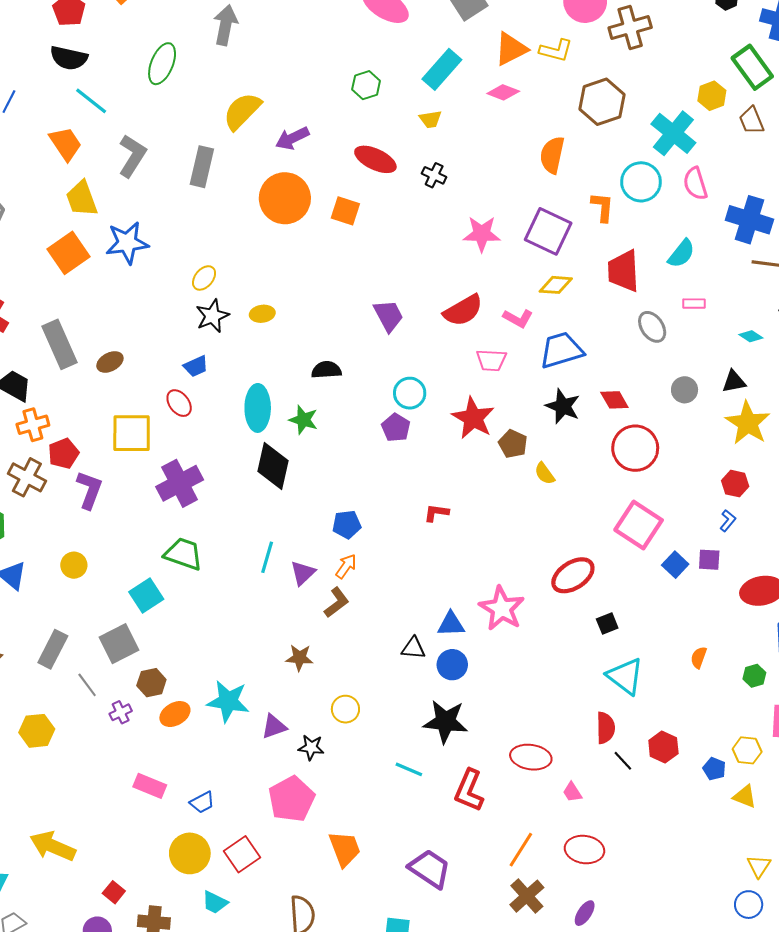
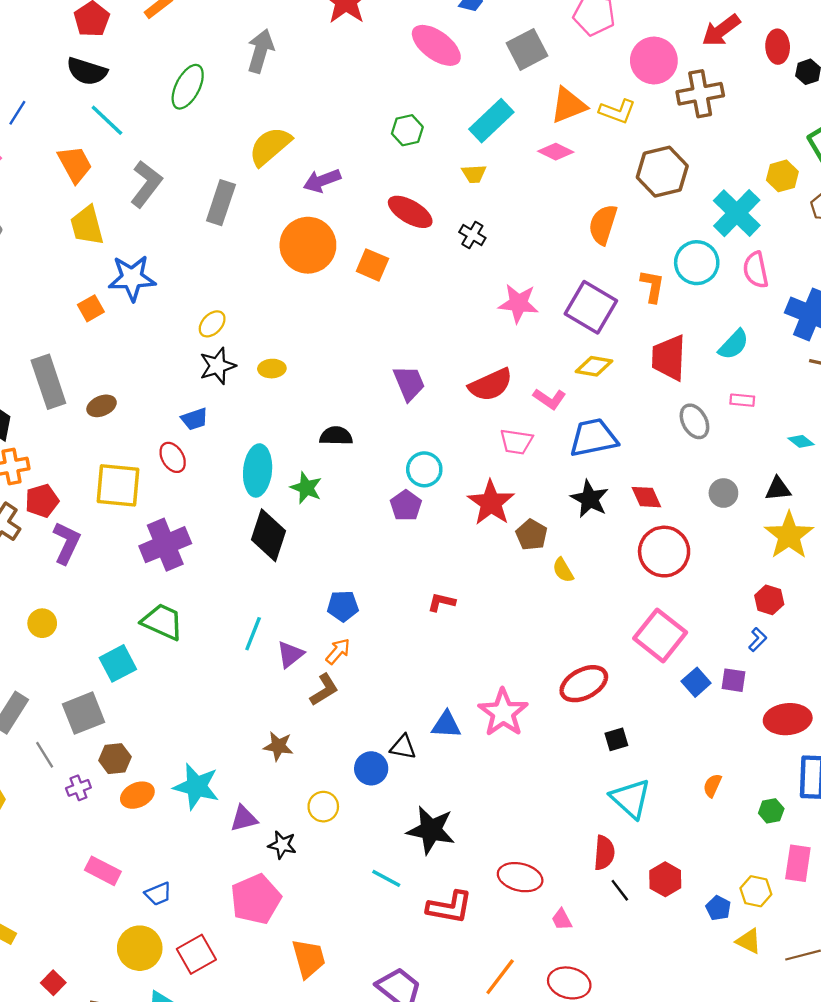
orange square: (68, 253) -> (91, 308), moved, size x0.6
blue circle: (452, 665) -> (371, 768), moved
red L-shape: (469, 790) -> (450, 907), turned -108

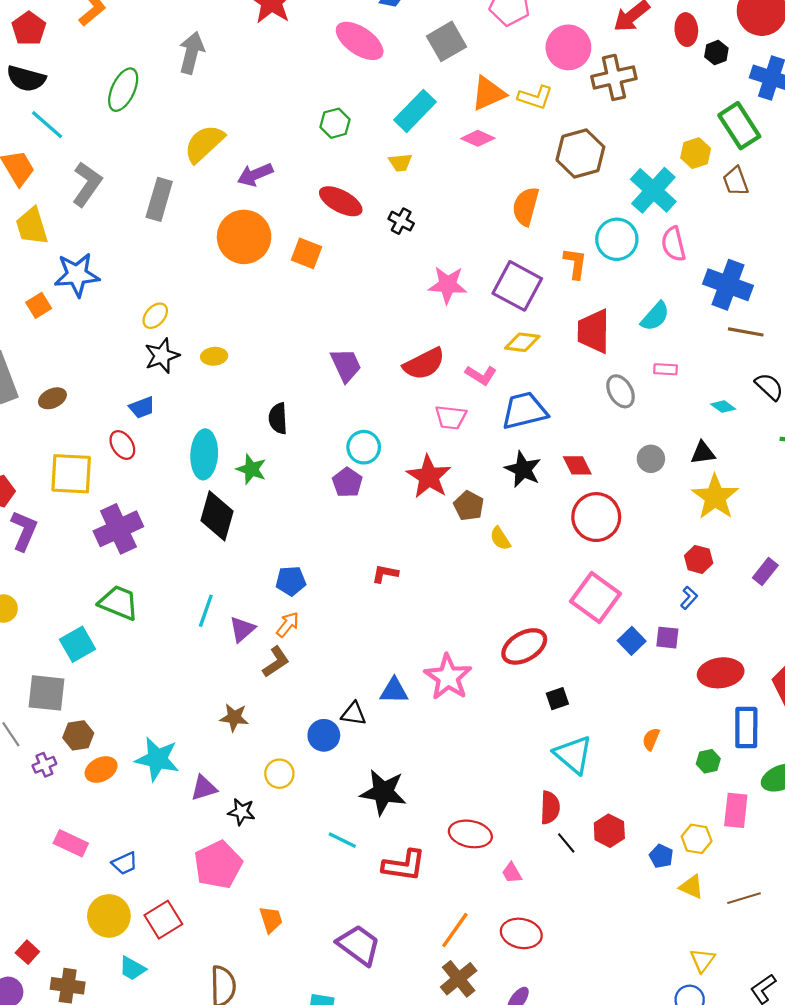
black semicircle: (336, 436) -> (278, 418), turned -92
gray square: (84, 713) -> (46, 693), turned 30
orange trapezoid: (309, 958) -> (271, 920), size x0.7

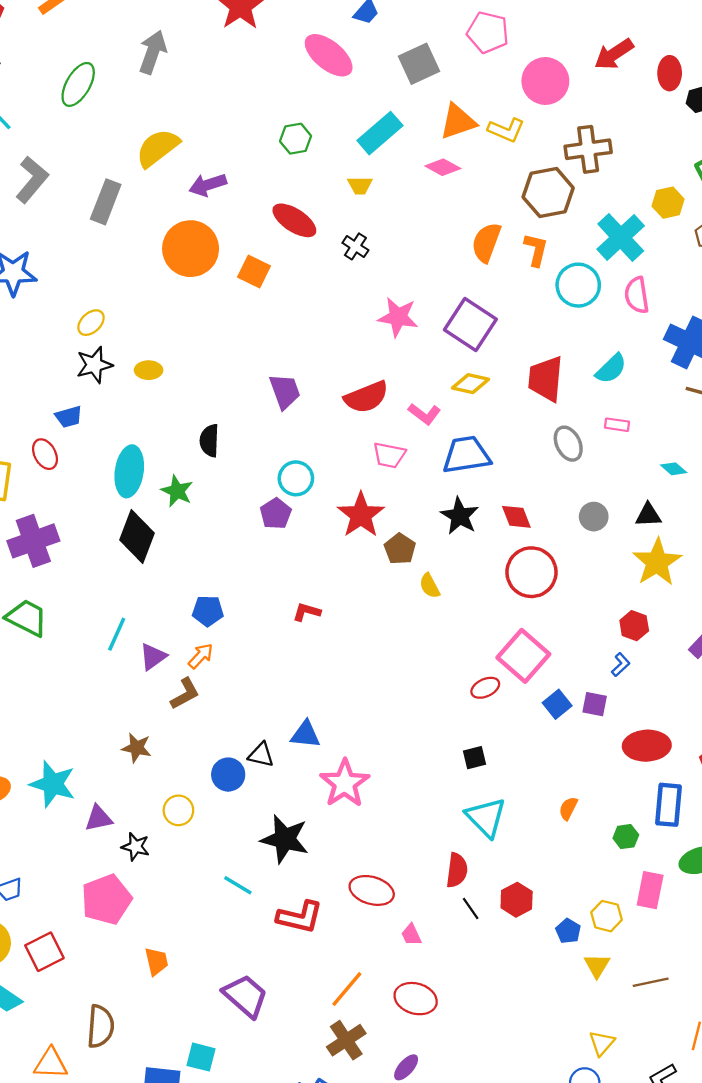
brown cross: (614, 77) -> (588, 149), moved
orange L-shape: (575, 263) -> (536, 250), moved
red ellipse: (524, 646) -> (485, 688), moved, size x0.6
pink star: (448, 677) -> (345, 783), moved
yellow triangle: (692, 887) -> (597, 966), turned 32

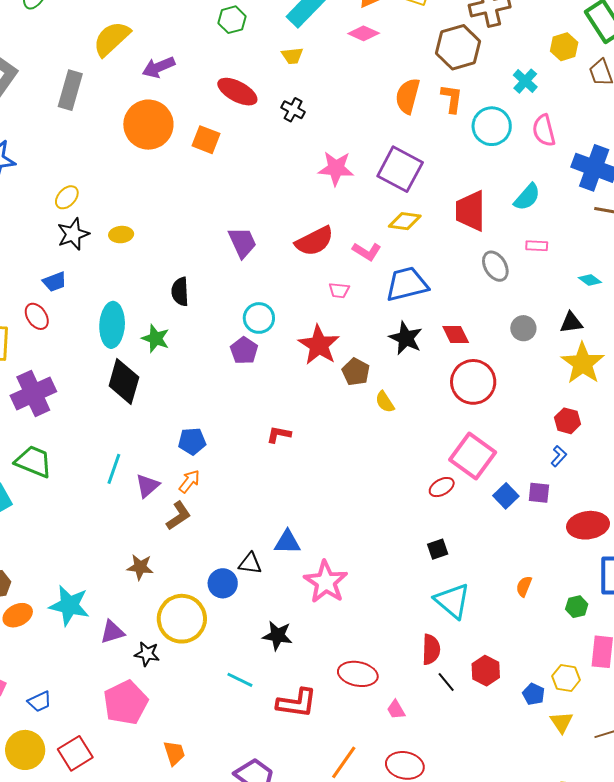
cyan cross: (621, 237) -> (525, 81), size x0.6
pink trapezoid: (389, 455) -> (339, 290), size x0.7
yellow circle: (178, 810) -> (182, 619), size x1.8
black star: (285, 839) -> (277, 636), size x0.7

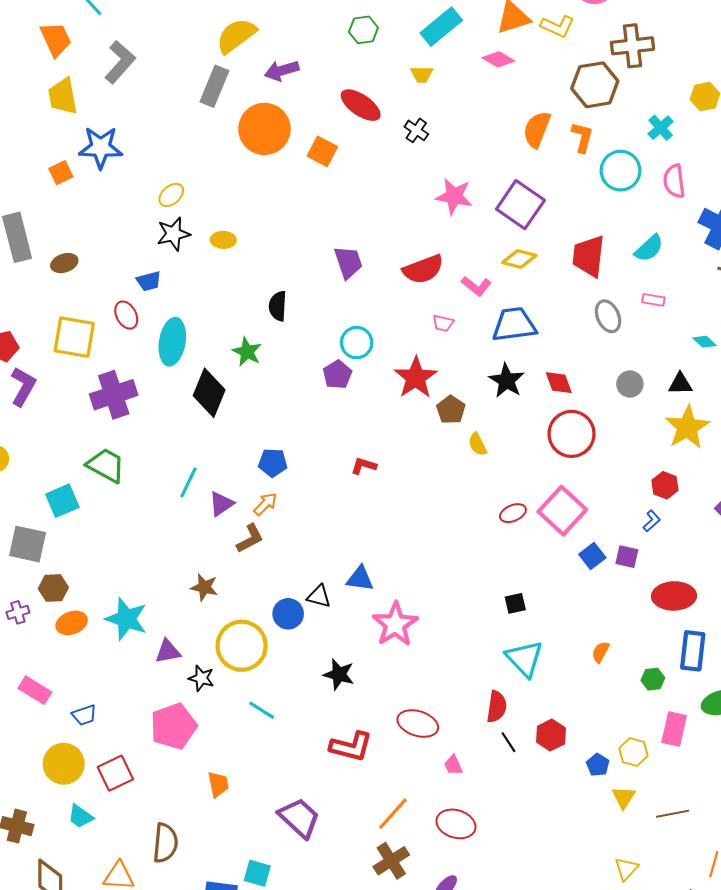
gray rectangle: (70, 90) -> (214, 86), moved
cyan ellipse: (112, 325) -> (172, 342), moved
red ellipse: (442, 487) -> (513, 513), moved
cyan line: (240, 680) -> (262, 710), moved

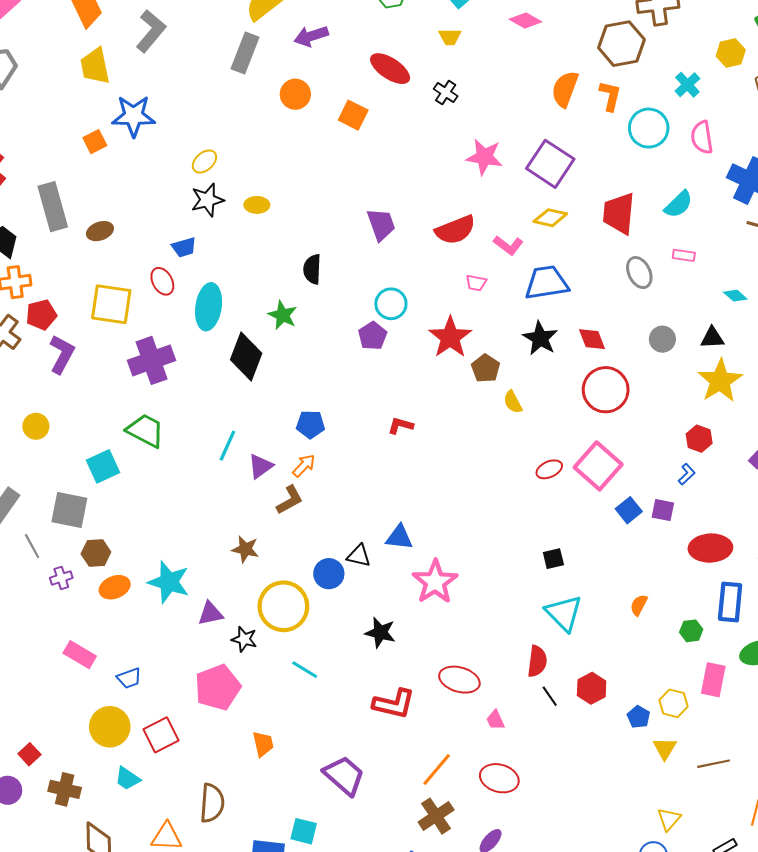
orange circle: (264, 129) -> (295, 94), size x0.6

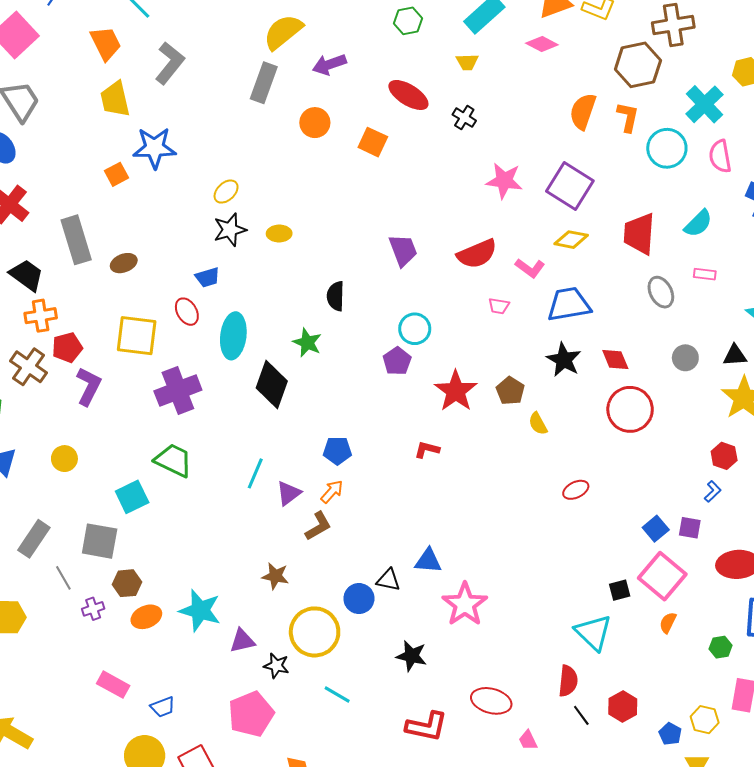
cyan cross: (687, 85) -> (704, 104), size x1.5
red star: (450, 337) -> (456, 391), moved
pink square: (598, 466) -> (662, 576), moved
black square: (553, 559) -> (620, 590), moved

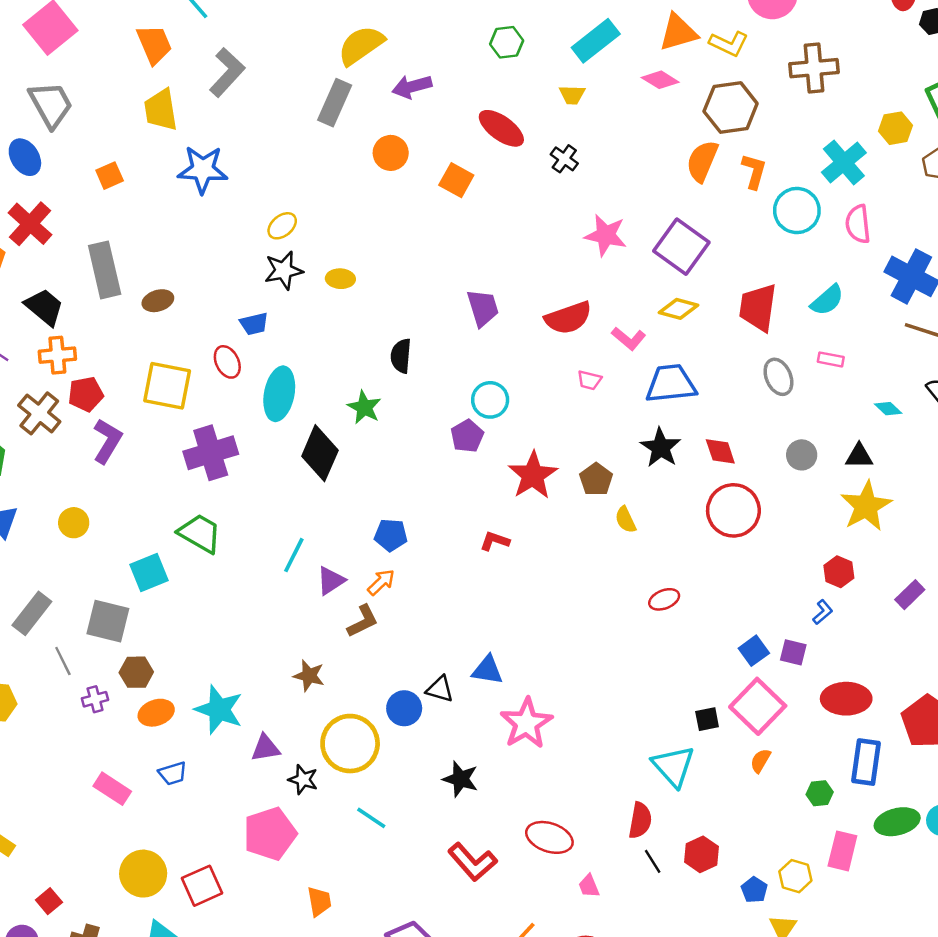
brown hexagon: (638, 65) -> (731, 108), moved
orange square: (117, 174) -> (110, 176), moved
blue trapezoid: (163, 707) -> (173, 773), moved
red L-shape: (427, 726) -> (472, 862), turned 33

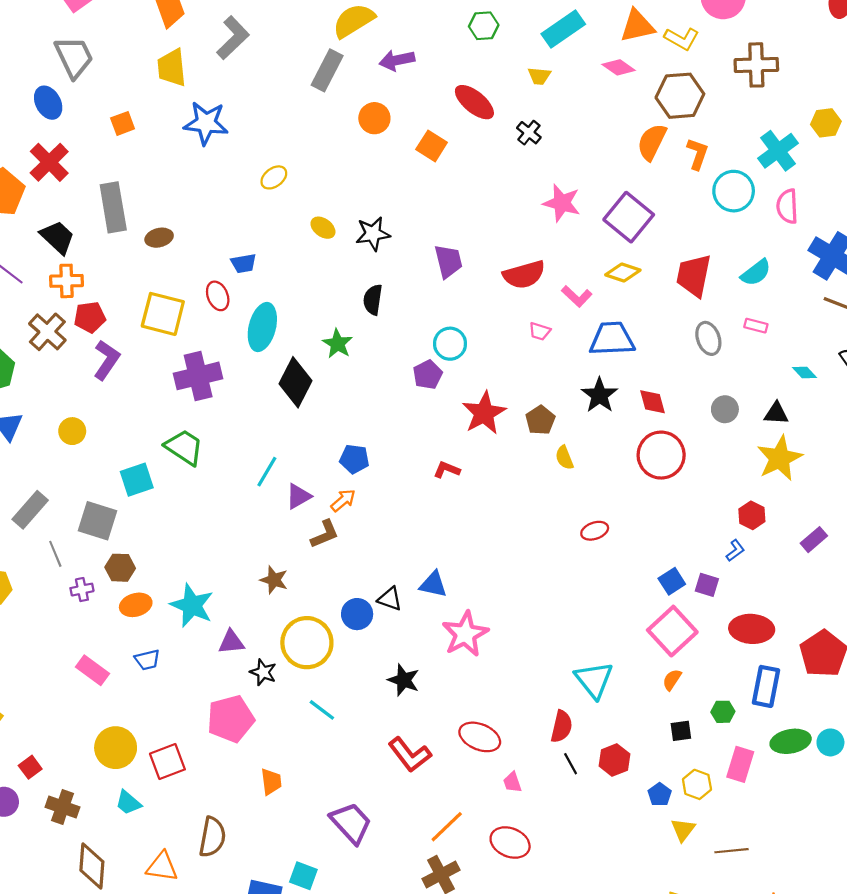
black star: (284, 270) -> (373, 234), moved
yellow ellipse: (340, 279) -> (323, 228), turned 30
black square: (707, 719) -> (681, 731), moved

